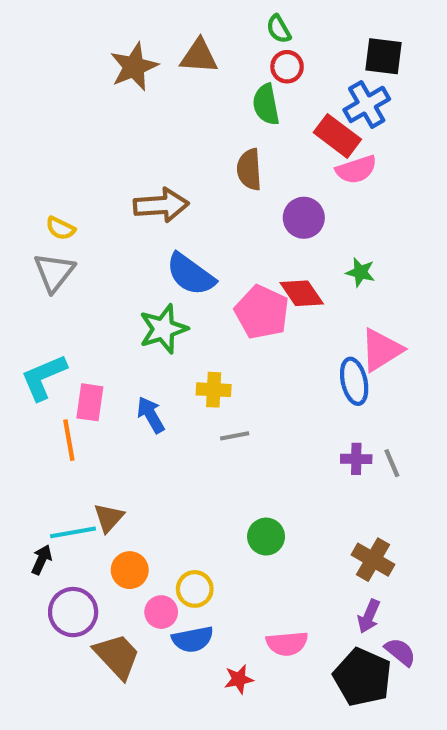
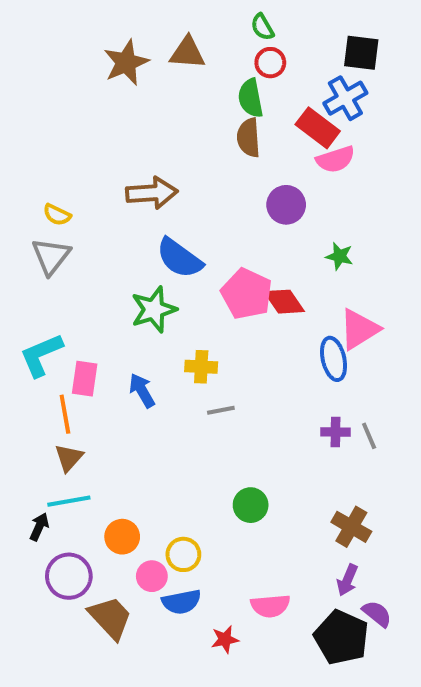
brown semicircle: (249, 170) -> (249, 138), moved
red diamond: (302, 293) -> (284, 302), moved
brown triangle: (109, 518) -> (69, 458), moved

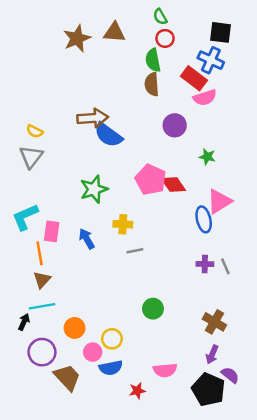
blue cross: (345, 98) -> (211, 60), turned -35
blue semicircle: (179, 258) -> (108, 135), moved

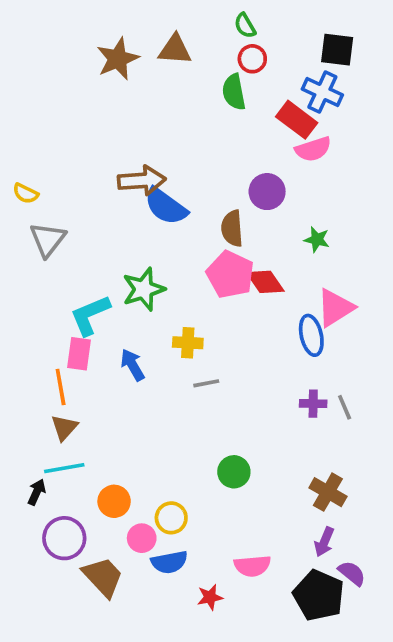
brown semicircle: (152, 84) -> (232, 228), moved
yellow semicircle: (35, 131) -> (26, 193), moved
cyan L-shape: (25, 217) -> (90, 315), moved

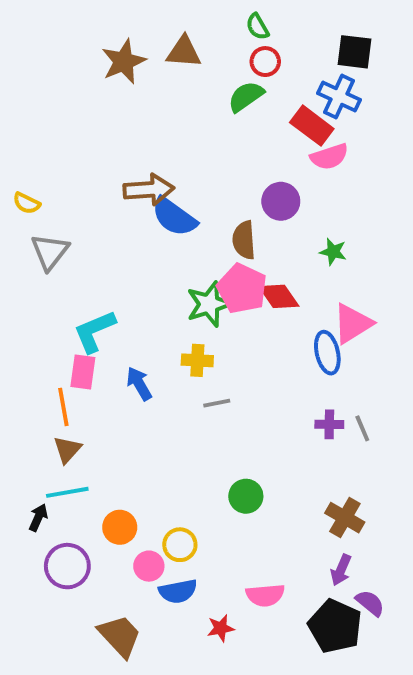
green semicircle: (234, 92) -> (246, 96), turned 66
green star: (144, 289) -> (209, 304), moved
brown trapezoid: (103, 577) -> (120, 636), moved

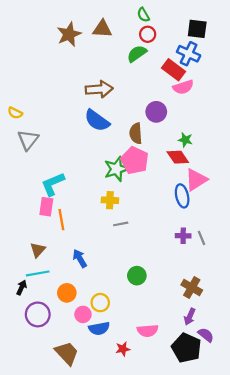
brown arrow: (149, 190) -> (99, 89), moved
red diamond: (279, 296) -> (178, 157), moved
blue arrow: (139, 384) -> (80, 258), moved
orange line: (63, 407) -> (61, 220), moved

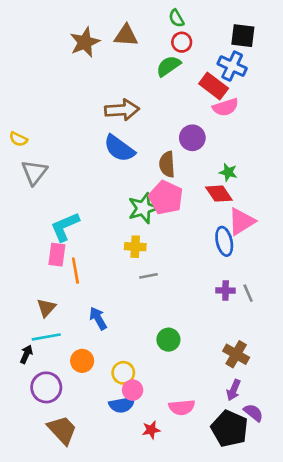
pink circle: (83, 314) -> (133, 390), moved
brown trapezoid: (67, 353) -> (62, 430), moved

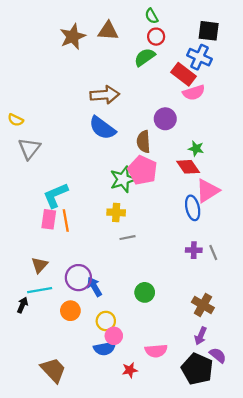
orange line: (75, 271) -> (66, 220), moved
blue arrow: (98, 318) -> (94, 287), moved
purple circle: (46, 387) -> (78, 278), moved

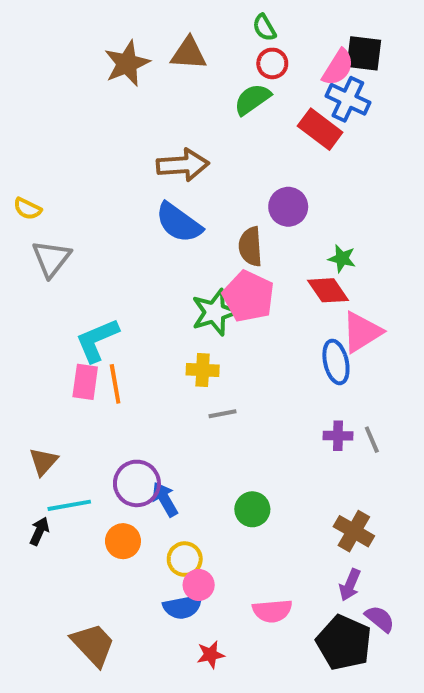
pink semicircle: (194, 93) -> (338, 67), moved, turned -40
brown triangle: (40, 265) -> (43, 462), moved
red star: (130, 370) -> (211, 655), moved

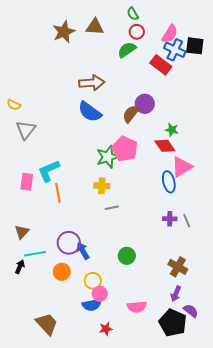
black square: (364, 53) -> (195, 46), moved
brown semicircle: (250, 247) -> (131, 114), moved, turned 42
pink rectangle: (85, 382) -> (27, 182), moved

